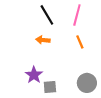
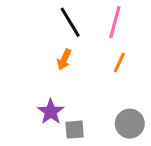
orange arrow: (43, 40) -> (64, 59), turned -72
orange line: (80, 42) -> (119, 62), turned 48

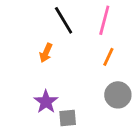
orange arrow: (64, 59) -> (46, 53), moved
gray circle: (130, 124) -> (118, 95), moved

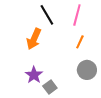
orange arrow: (46, 53) -> (34, 39), size x1.5
gray square: (68, 118) -> (50, 87), turned -32

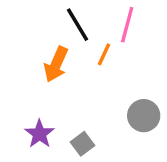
orange line: (80, 42) -> (104, 54), moved
purple star: (34, 75) -> (39, 134), moved

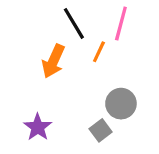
gray circle: (144, 116) -> (121, 104), moved
gray square: (82, 144) -> (101, 130), moved

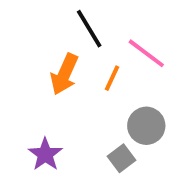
pink line: (121, 23) -> (146, 53), moved, turned -68
orange line: (99, 52) -> (112, 78), moved

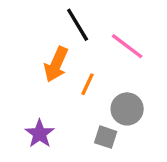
orange line: (112, 78) -> (87, 84), moved
gray square: (122, 158) -> (106, 137), turned -35

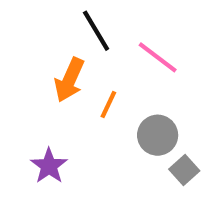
gray square: (106, 137) -> (184, 170), moved, turned 30

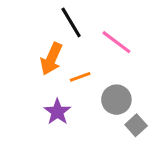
orange line: (108, 104) -> (80, 77), turned 45
purple star: (49, 166) -> (57, 112), moved

